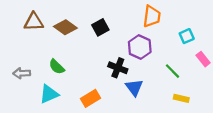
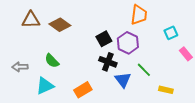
black square: (100, 27) -> (104, 39), moved
green line: (172, 71) -> (144, 70), moved

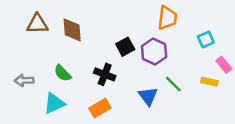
brown diamond: (60, 25) -> (72, 30), turned 50
black cross: (108, 62) -> (105, 74), moved
yellow rectangle: (166, 90) -> (209, 82), moved

